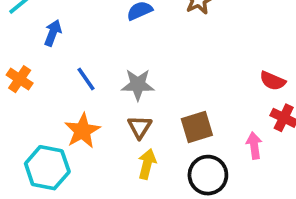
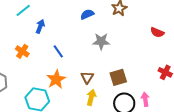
red semicircle: (273, 81) -> (157, 32), moved
gray star: (138, 85) -> (101, 41), moved
pink arrow: (254, 146) -> (145, 99), moved

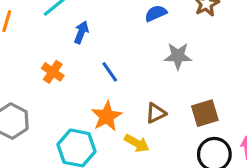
brown triangle: (87, 77) -> (156, 113), turned 32
yellow arrow: (91, 97) -> (137, 143), moved, turned 105

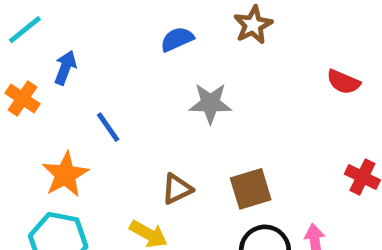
orange cross: (53, 72) -> (23, 99), moved
orange star: (107, 116) -> (65, 175), moved

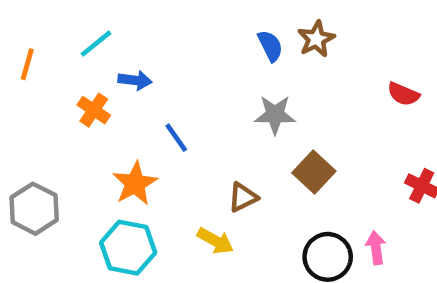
blue semicircle: (177, 39) -> (270, 46), moved, turned 88
blue arrow: (65, 68) -> (135, 80), turned 76
brown square: (251, 189) -> (314, 172), moved, turned -30

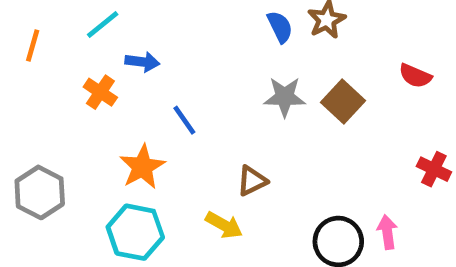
brown square: (314, 172) -> (343, 101), moved

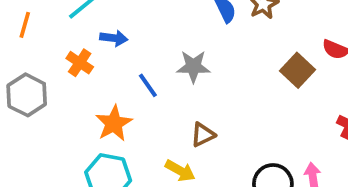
gray star: (285, 97) -> (193, 66), moved
brown square: (343, 101) -> (298, 70), moved
gray hexagon: (40, 192) -> (27, 95), moved

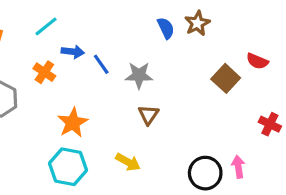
blue line: (148, 85) -> (101, 64), moved
brown triangle: (203, 135) -> (148, 115), moved, turned -30

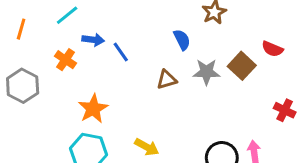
blue semicircle: (166, 28) -> (182, 40), moved
gray star: (139, 75) -> (206, 72), moved
brown triangle: (148, 115) -> (167, 80), moved, turned 40

